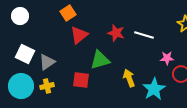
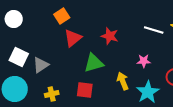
white line: (144, 35) -> (154, 30), moved
pink star: (167, 58) -> (144, 61), moved
red square: (81, 80) -> (85, 90), moved
yellow cross: (47, 86) -> (52, 94), moved

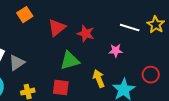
orange square: (62, 16) -> (25, 15), moved
red triangle: (73, 38) -> (57, 28), moved
pink star: (144, 61) -> (116, 51), moved

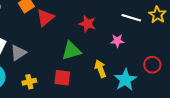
red triangle: (57, 28) -> (45, 18), moved

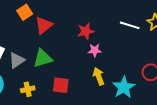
red star: (87, 24) -> (86, 31), turned -30
pink star: (117, 41) -> (95, 50), moved
green triangle: (71, 51) -> (43, 58), moved

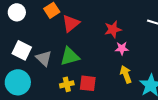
gray triangle: (17, 60) -> (44, 58), turned -42
yellow cross: (28, 89) -> (67, 84), moved

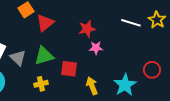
yellow arrow: (126, 74) -> (92, 86), moved
red square: (88, 83) -> (69, 69), moved

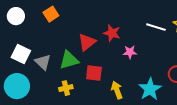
red triangle: (45, 23) -> (87, 42), moved
red star: (87, 29) -> (112, 33), turned 30
pink star: (96, 48) -> (130, 52), moved

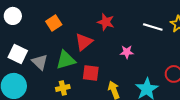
orange square: (51, 14) -> (54, 23), moved
red star: (112, 33) -> (106, 22), moved

